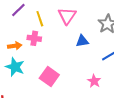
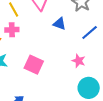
blue triangle: (82, 41) -> (59, 24), turned 40

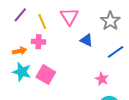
pink square: (34, 65) -> (46, 75), moved

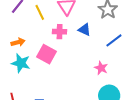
pink cross: (39, 42) -> (60, 32), moved
pink square: (46, 75) -> (46, 54), moved

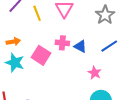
blue triangle: (84, 30) -> (80, 46), moved
pink cross: (60, 32) -> (62, 43), moved

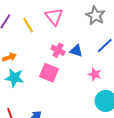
pink cross: (62, 43) -> (58, 50), turned 32
pink square: (41, 55) -> (49, 73), moved

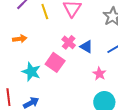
cyan star: (14, 78) -> (31, 72), moved

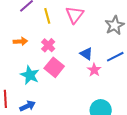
pink cross: (69, 42) -> (48, 45), moved
pink star: (99, 74) -> (94, 70), moved

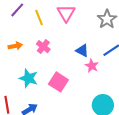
pink square: (54, 67) -> (58, 82), moved

